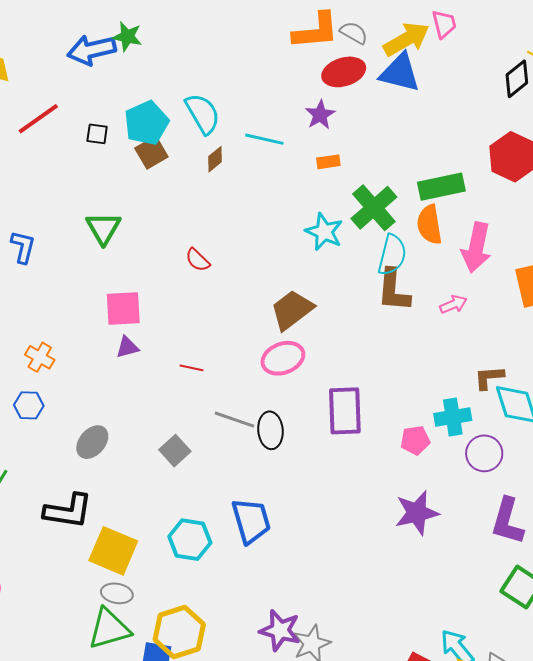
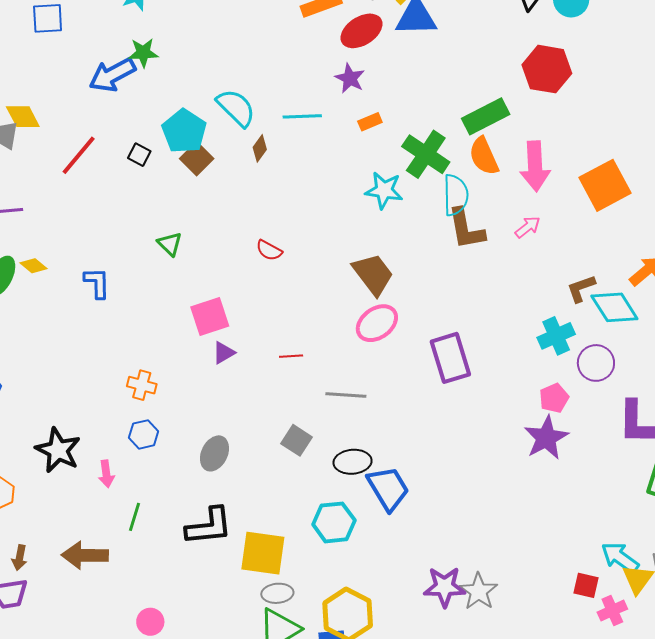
black square: (97, 134) -> (139, 155), turned 35
green triangle: (103, 228) -> (170, 244), size x0.7
brown trapezoid: (292, 310) -> (373, 274), turned 105
black ellipse: (270, 430) -> (353, 462), moved, turned -75
pink pentagon: (415, 440) -> (554, 398), moved

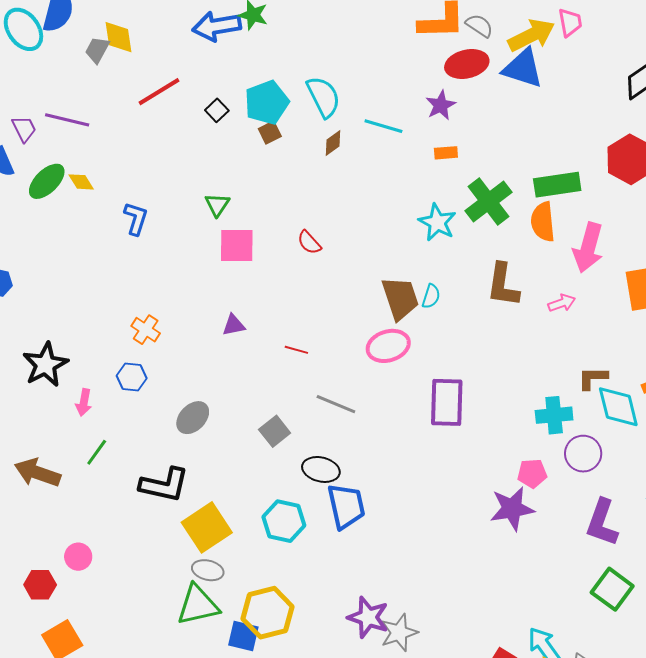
brown square: (197, 159) -> (270, 132), size x0.7
cyan semicircle: (456, 195) -> (431, 296), moved, size x0.6
pink square: (210, 316) -> (237, 246), moved
yellow square: (263, 553) -> (207, 527), turned 30

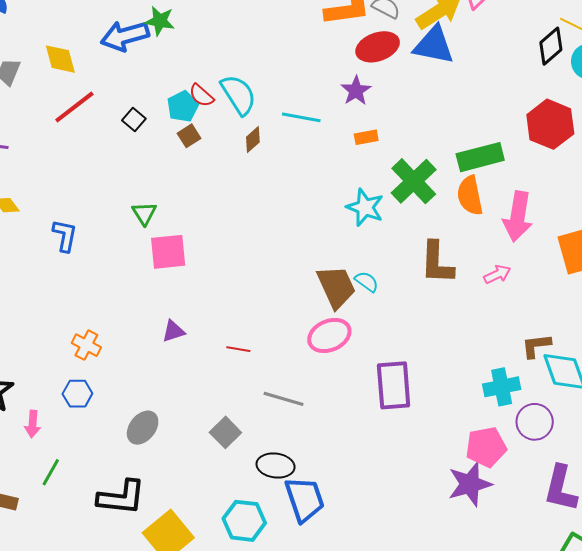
yellow diamond: (118, 37) -> (60, 59), moved
cyan pentagon: (267, 103) -> (183, 106), size x0.7
red semicircle: (309, 242) -> (201, 95), moved
cyan semicircle: (431, 296) -> (367, 282), turned -65
pink pentagon: (532, 473) -> (486, 447), size x1.4

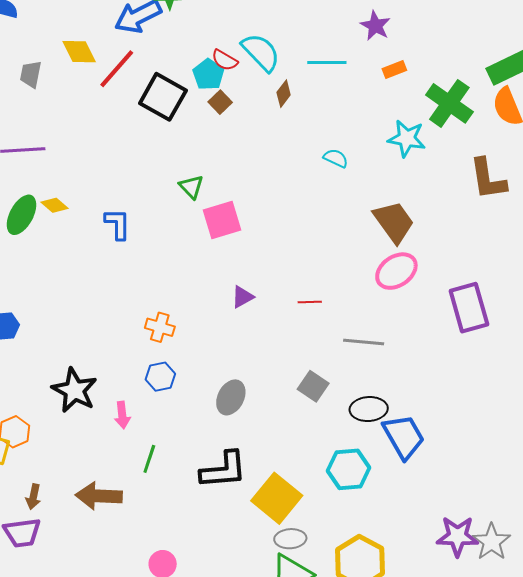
red line: (74, 107) -> (117, 69), moved
black square: (134, 120) -> (163, 97), size x2.0
cyan semicircle: (367, 282) -> (336, 158), moved

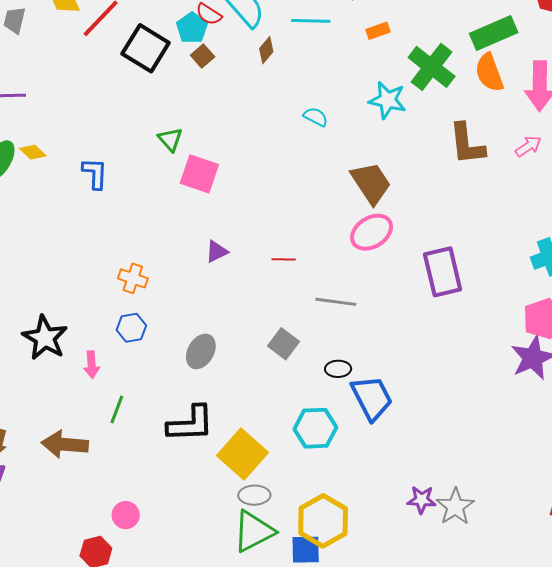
pink square: (222, 220) -> (199, 174), turned 33
black ellipse: (369, 409) -> (338, 369), size x0.7
purple star: (457, 536) -> (421, 500), size x0.7

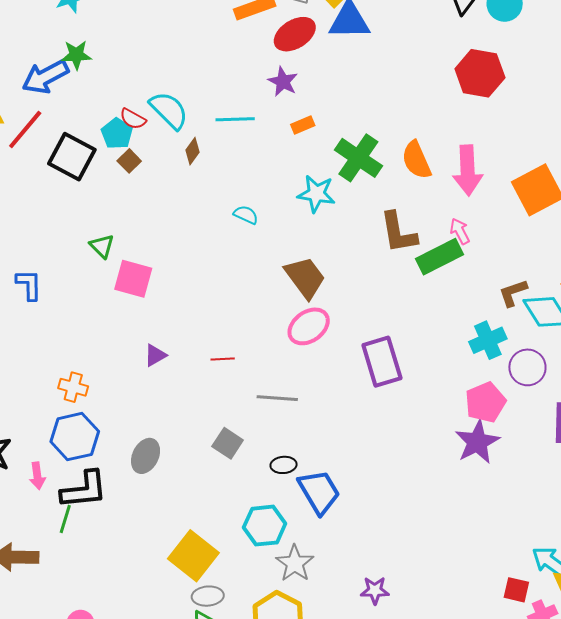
green rectangle: (494, 33) -> (440, 257), moved
pink arrow: (528, 146) -> (460, 231), turned -80
blue hexagon: (131, 328) -> (75, 437), size x1.6
black L-shape: (190, 424) -> (84, 490), moved
gray star: (455, 507) -> (295, 563), moved

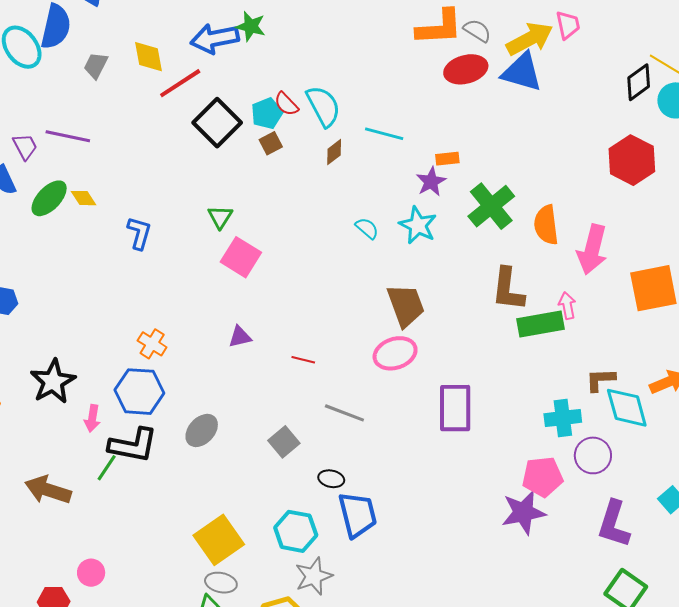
purple star: (283, 82) -> (431, 182), moved
cyan star: (316, 194) -> (418, 225), moved

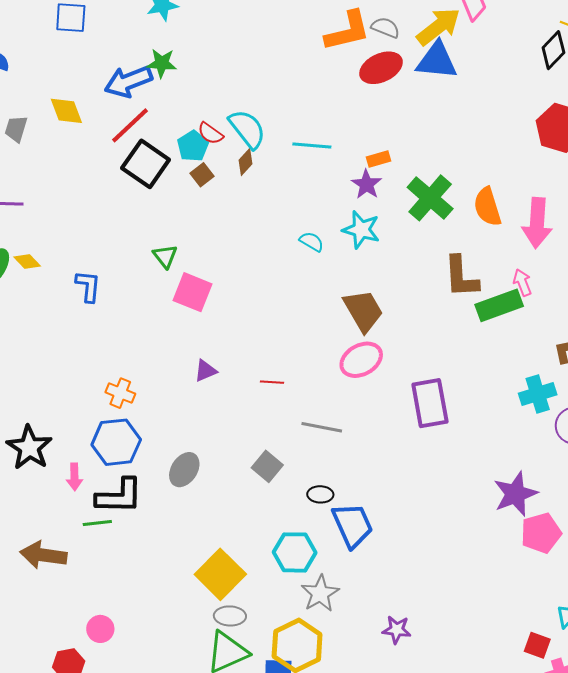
red line: (180, 83) -> (130, 125), moved
brown diamond: (334, 152) -> (246, 162), moved
green line: (107, 468) -> (97, 523), turned 60
pink pentagon: (543, 477) -> (541, 533), moved

